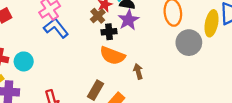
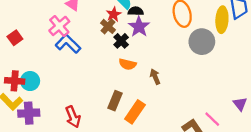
black cross: (109, 32) -> (121, 41), turned -32
orange semicircle: (112, 56) -> (128, 64), size x0.7
cyan circle: (24, 61) -> (30, 81), moved

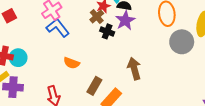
black cross: (121, 41) -> (107, 31), turned -32
orange semicircle: (128, 64) -> (72, 63), moved
brown arrow: (155, 77) -> (134, 69), size x1.5

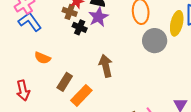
brown cross: (97, 17) -> (70, 12), turned -32

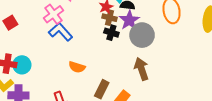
brown cross: (70, 12) -> (109, 18), moved
gray circle: (155, 41) -> (142, 35), moved

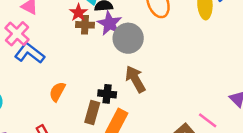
black cross: (111, 33) -> (107, 94), moved
orange semicircle: (77, 67) -> (57, 92), turned 112

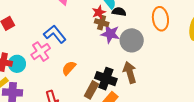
purple star: (110, 23) -> (110, 34), moved, turned -30
pink cross: (17, 34) -> (41, 52), moved
black cross: (107, 94) -> (106, 79), size x1.5

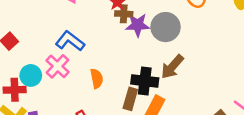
cyan circle: (17, 64) -> (31, 75), moved
orange semicircle: (69, 68) -> (97, 79), turned 140
brown arrow: (130, 72) -> (172, 67), turned -110

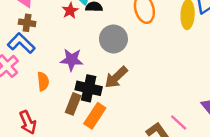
brown cross: (124, 14) -> (27, 23), moved
purple star: (138, 25) -> (72, 60), moved

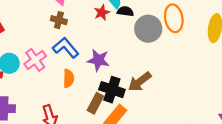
gray circle: (113, 39) -> (148, 29), moved
blue L-shape: (21, 43) -> (66, 48), moved

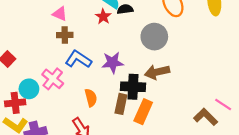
gray circle: (148, 29) -> (154, 37), moved
orange semicircle: (69, 78) -> (91, 98), moved
brown arrow: (140, 82) -> (157, 72), turned 40

